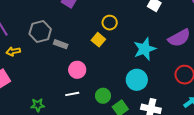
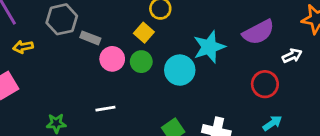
pink circle: (77, 70) -> (112, 59), moved
cyan circle: (137, 80) -> (180, 70), moved
green circle: (103, 96) -> (141, 62), moved

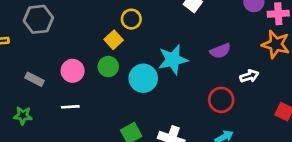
purple semicircle: (258, 32) -> (220, 51), size x0.7
gray rectangle: (90, 38) -> (34, 79), moved
pink circle: (112, 59) -> (73, 71), moved

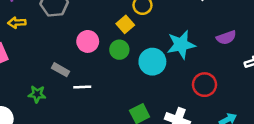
pink circle: (73, 71) -> (88, 41), moved
gray rectangle: (34, 79) -> (61, 70), moved
red circle: (221, 100) -> (205, 85), moved

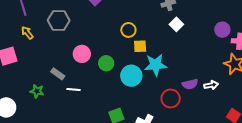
yellow arrow: (17, 23) -> (27, 33), turned 48
yellow square: (125, 24) -> (140, 46), moved, turned 32
purple semicircle: (226, 38) -> (190, 84), moved

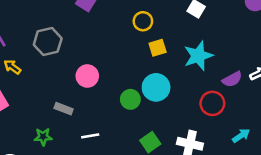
yellow circle: (128, 30) -> (143, 21), moved
green circle: (106, 63) -> (130, 99), moved
cyan star: (156, 65) -> (198, 56), moved
white line: (73, 89) -> (90, 136), moved

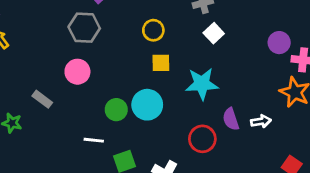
gray hexagon: (48, 42) -> (84, 28), moved
purple semicircle: (232, 79) -> (231, 119), turned 84
white line: (90, 136) -> (94, 140), moved

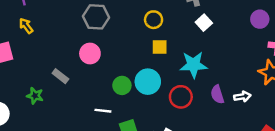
purple circle: (279, 43) -> (260, 19), moved
red circle: (202, 139) -> (181, 97), moved

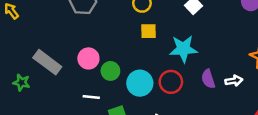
pink circle: (90, 54) -> (88, 58), moved
gray rectangle: (60, 76) -> (47, 62), size x1.6
cyan circle: (148, 82) -> (140, 83), moved

